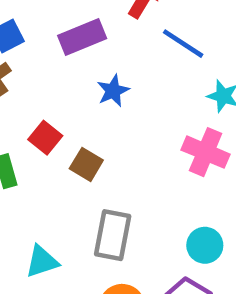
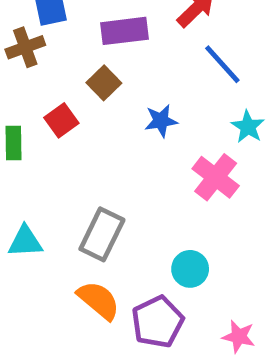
blue star: (113, 91) -> (161, 121), moved
brown square: (86, 164) -> (104, 83), moved

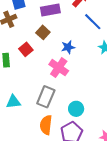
pink cross: (216, 177) -> (59, 68), moved
cyan circle: (190, 269) -> (76, 109), moved
orange semicircle: (99, 300) -> (46, 125), turned -120

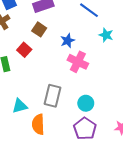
pink cross: (59, 68) -> (78, 62), moved
orange semicircle: (46, 125) -> (38, 124), moved

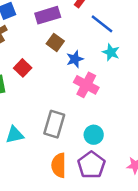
brown square: (39, 29) -> (55, 42), moved
cyan star: (106, 35) -> (111, 52), moved
orange semicircle: (38, 124) -> (59, 165), moved

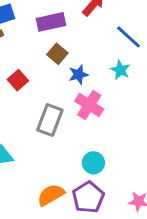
blue line: (102, 24) -> (128, 37), moved
gray rectangle: (54, 124) -> (50, 120), moved
orange semicircle: (59, 165) -> (51, 195), turned 55

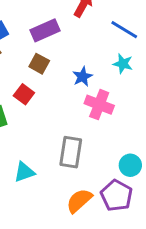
brown square: (57, 54) -> (39, 64), moved
gray rectangle: (50, 120) -> (71, 152), moved
cyan circle: (93, 163) -> (130, 165), moved

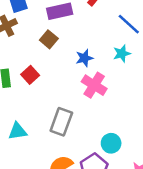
cyan star: (123, 64) -> (122, 54), turned 30
red square: (24, 94) -> (30, 75), moved

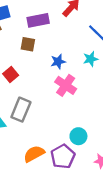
brown square: (49, 39) -> (28, 44), turned -32
gray rectangle: (61, 122) -> (21, 110), moved

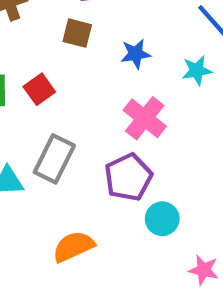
blue star: (58, 62) -> (136, 54), moved
purple pentagon: (63, 156) -> (128, 177), moved

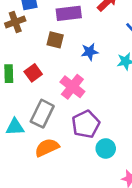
pink cross: (145, 118) -> (72, 87), moved
orange semicircle: (73, 247) -> (47, 148), moved

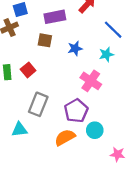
pink cross: (72, 87) -> (91, 81), moved
cyan triangle: (15, 127) -> (19, 130), moved
orange semicircle: (47, 148) -> (65, 137), moved

